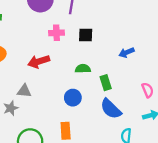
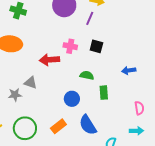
pink cross: (56, 33) -> (70, 46), moved
blue semicircle: (111, 109) -> (88, 125), moved
orange rectangle: (66, 131) -> (58, 126), turned 42

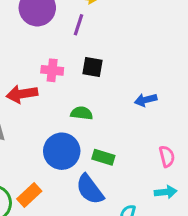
green rectangle: (104, 93) -> (103, 157), moved, turned -64
blue circle: (72, 99) -> (62, 151), size x1.5
orange rectangle: (58, 126) -> (29, 195), moved

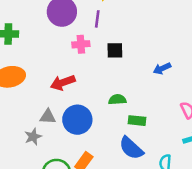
pink cross: (52, 70) -> (81, 44), moved
green semicircle: (82, 113) -> (117, 99), moved
blue circle: (62, 151) -> (77, 120), moved

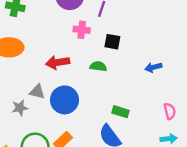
green semicircle: (117, 99) -> (98, 66), moved

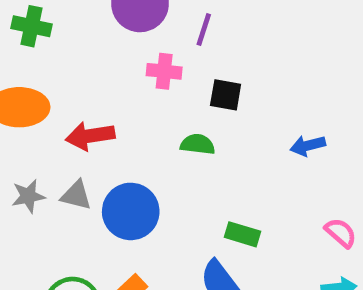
red arrow: (58, 62) -> (90, 136), moved
gray star: (20, 108) -> (28, 196), moved
pink semicircle: (170, 111) -> (341, 233), turned -35

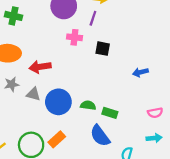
green semicircle: (198, 144) -> (88, 105), moved
gray star: (28, 196) -> (12, 84), moved
pink semicircle: (341, 233) -> (155, 113), turned 128

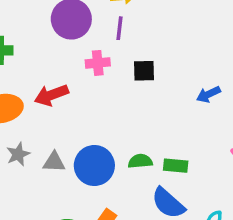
red arrow: (40, 67) -> (51, 95), moved

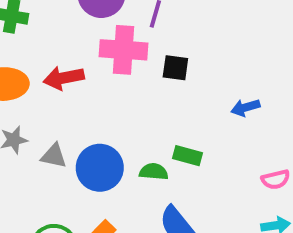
pink cross: (98, 63) -> (123, 50), size x1.6
green rectangle: (176, 166) -> (188, 156), moved

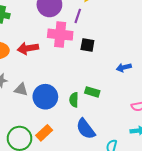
green semicircle: (154, 172) -> (74, 100), turned -96

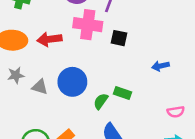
blue circle: (45, 97) -> (72, 82), moved
green semicircle: (74, 100) -> (101, 101), turned 32

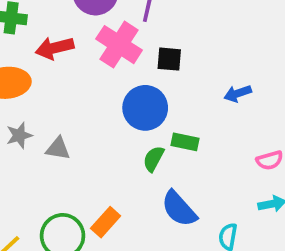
pink cross: (88, 25) -> (119, 45), turned 32
red arrow: (49, 39) -> (55, 48), moved
blue circle: (72, 82) -> (145, 108), moved

